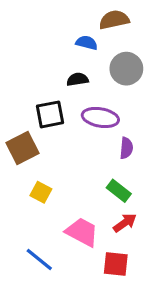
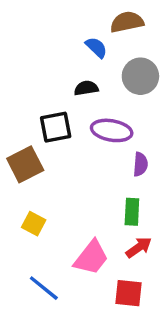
blue semicircle: (87, 43) -> (96, 47), turned 30
green rectangle: (119, 191) -> (132, 212), turned 55
yellow square: (41, 192) -> (34, 224), moved
pink trapezoid: (82, 232) -> (91, 258), turned 100

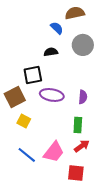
purple ellipse: (112, 130) -> (52, 95), moved
yellow square: (34, 224) -> (24, 121), moved
blue line: (44, 288) -> (27, 155), moved

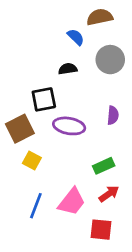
purple semicircle: (83, 97) -> (113, 115), moved
green rectangle: (78, 125) -> (104, 166), turned 63
blue line: (27, 155) -> (36, 206), turned 72

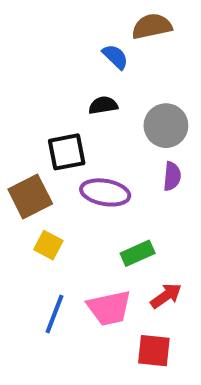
gray circle: (110, 60) -> (166, 126), moved
green rectangle: (104, 166) -> (138, 253), moved
pink trapezoid: (72, 202) -> (109, 308), turned 40

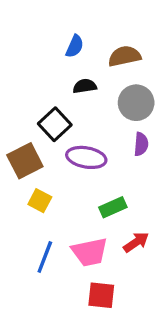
brown semicircle: (152, 26) -> (124, 56), moved
blue semicircle: (115, 57) -> (75, 46), moved, turned 70
black square: (67, 152) -> (55, 124), turned -32
red square: (154, 351) -> (101, 295), moved

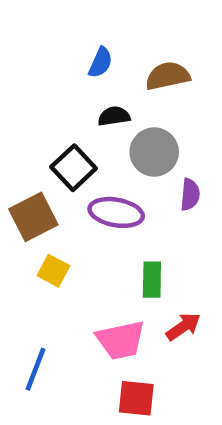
gray circle: (136, 103) -> (154, 152), moved
green rectangle: (113, 207) -> (152, 280), turned -65
blue line: (45, 257) -> (36, 369), moved

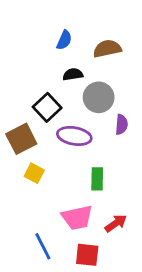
red arrow: (183, 327) -> (116, 223), moved
blue line: (36, 369) -> (43, 246), moved, turned -48

